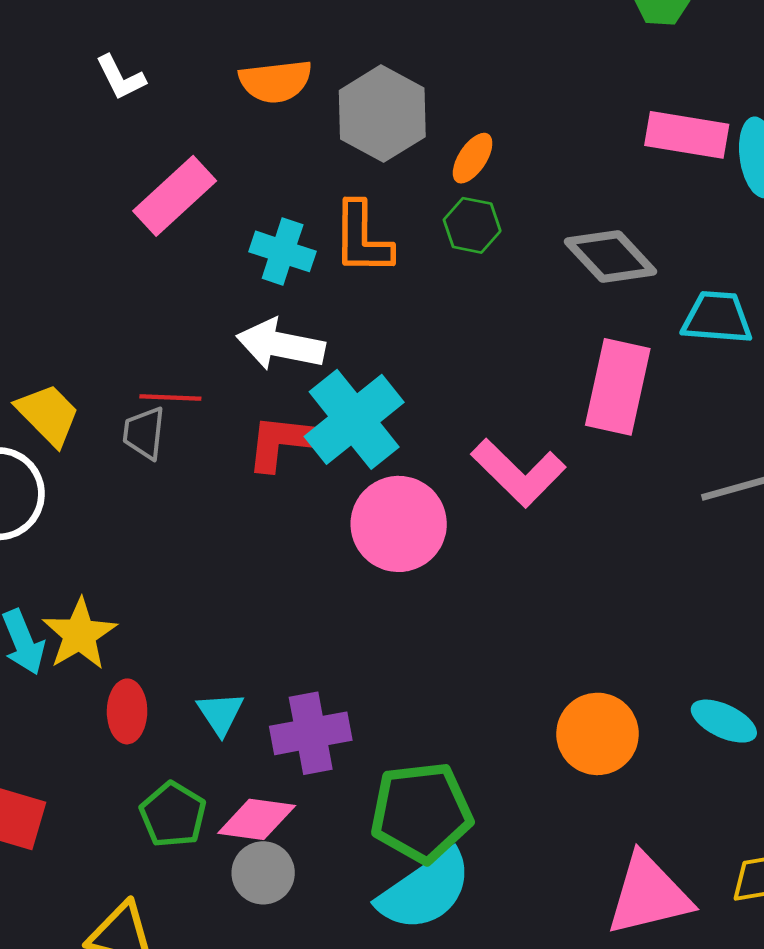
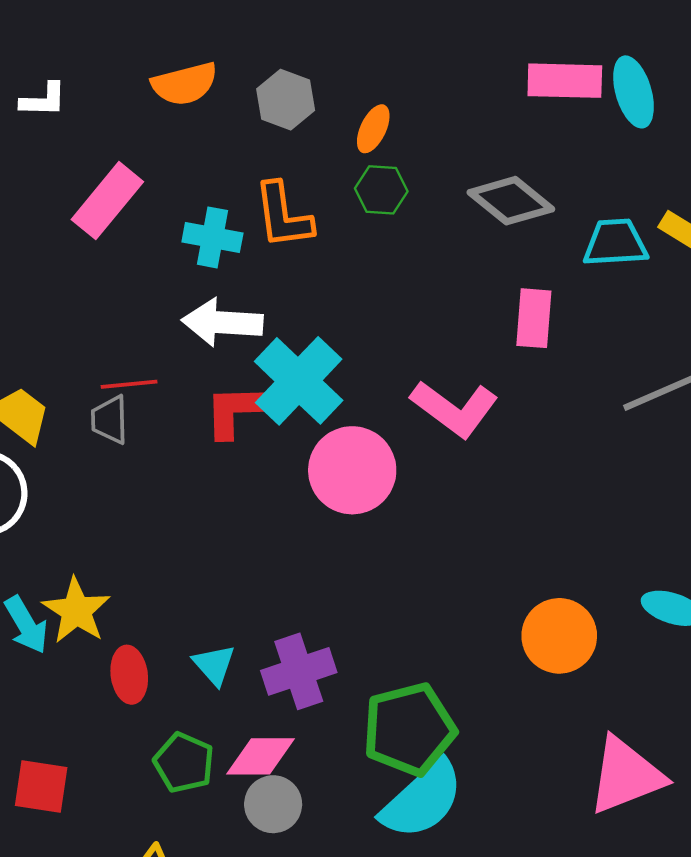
white L-shape: (120, 77) -> (43, 100), turned -54
gray hexagon: (382, 114) -> (286, 100), size x0.7
pink rectangle: (618, 387) -> (534, 318), size x0.7

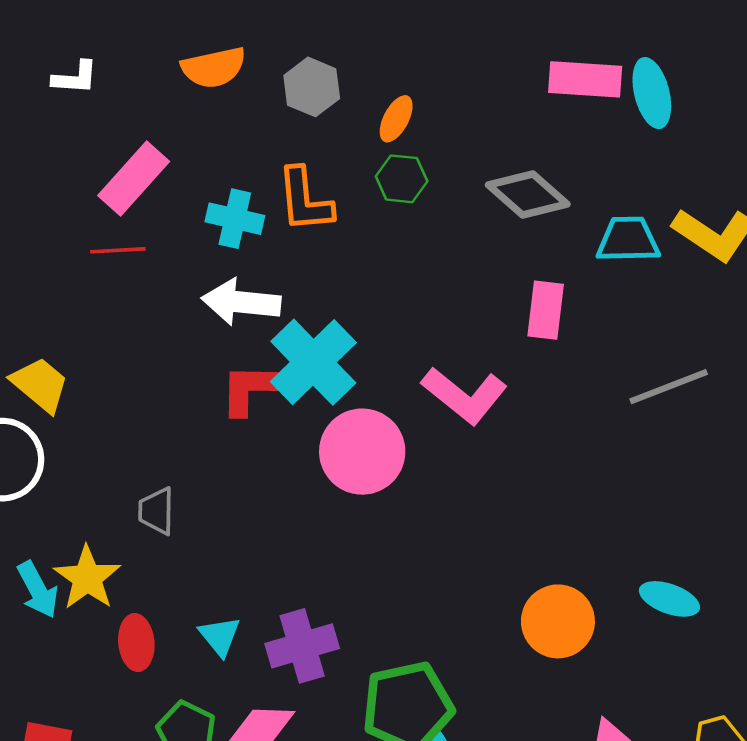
red line: (129, 384) -> (118, 250), moved
gray trapezoid: (110, 420) -> (156, 511), moved

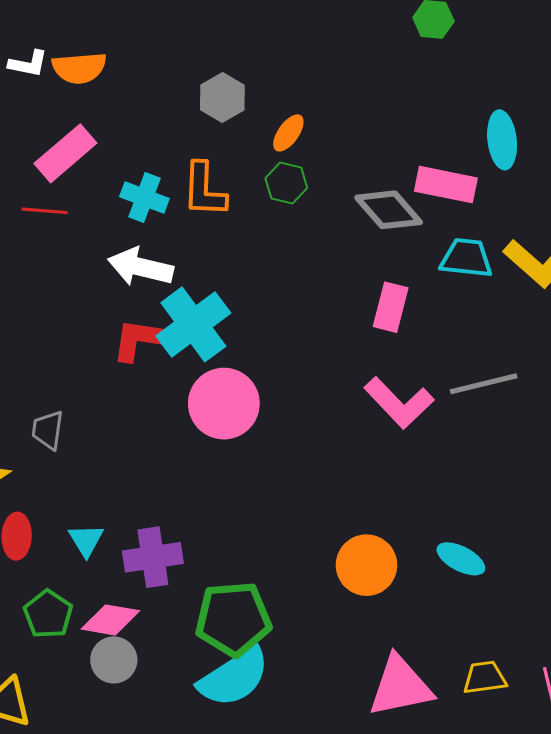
orange semicircle: (214, 67) -> (79, 68), moved
pink rectangle: (585, 79) -> (446, 185), moved
pink L-shape: (464, 395) -> (399, 403), moved

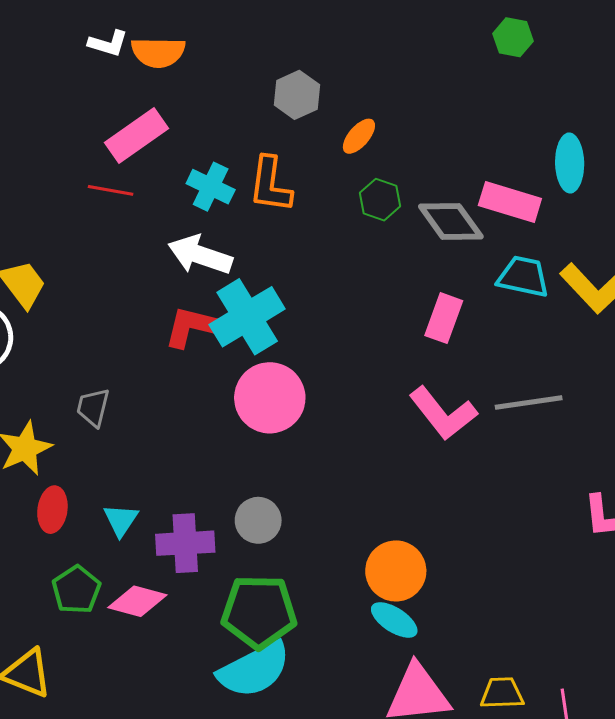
green hexagon: (286, 183) -> (380, 200), moved
cyan ellipse: (461, 559) -> (394, 620), moved
gray circle: (114, 660) -> (258, 520), moved

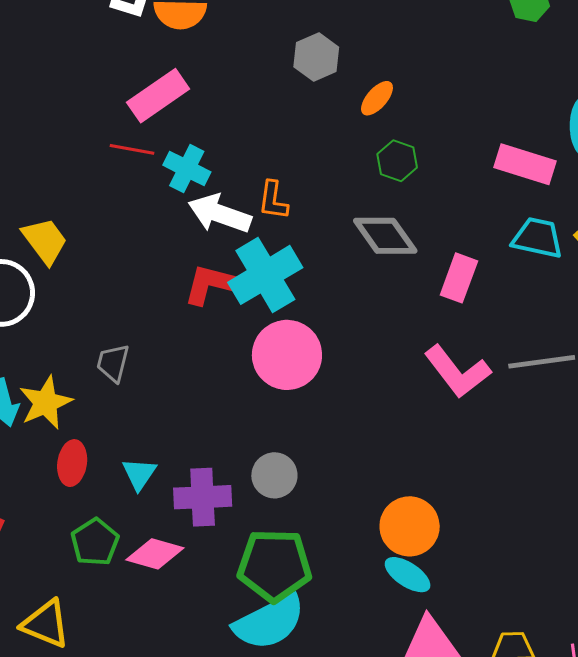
orange L-shape: (270, 185) -> (273, 200), moved, size x0.7
cyan cross: (211, 187) -> (187, 169), moved
gray diamond: (451, 222) -> (385, 236), moved

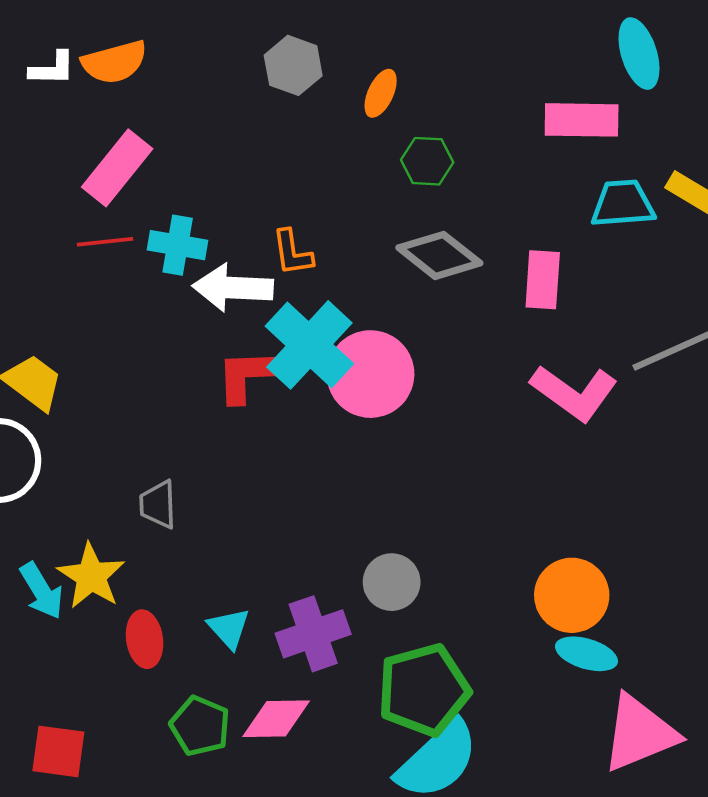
pink circle: (287, 355) -> (370, 374), moved

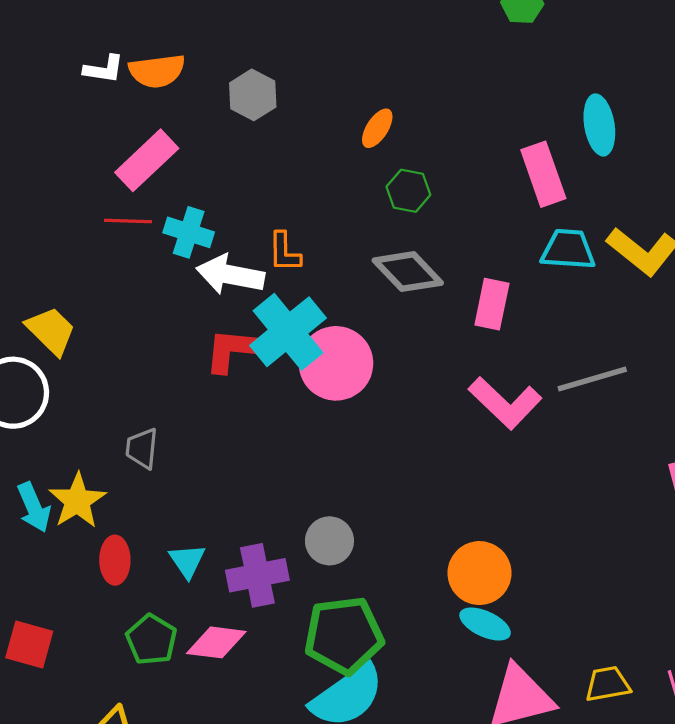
gray hexagon: (293, 65) -> (253, 95), moved
pink rectangle: (582, 120) -> (543, 174), turned 62

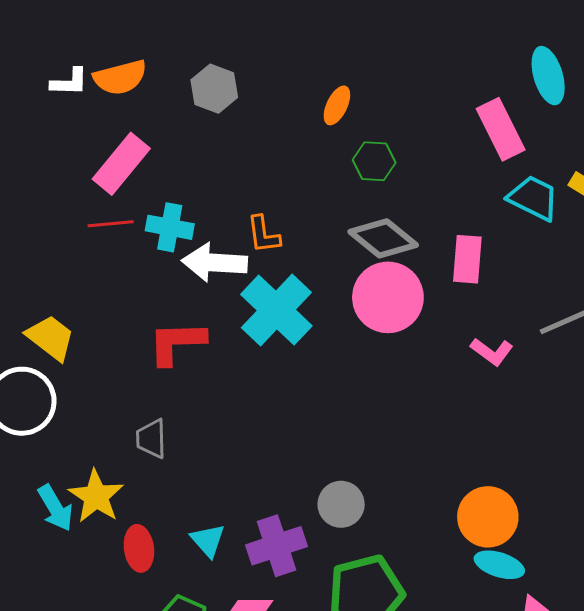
cyan trapezoid: (568, 249) -> (533, 198), turned 30
red L-shape: (235, 350) -> (177, 343), moved
pink circle: (336, 363) -> (388, 297), moved
pink L-shape: (505, 403) -> (492, 352), size x0.6

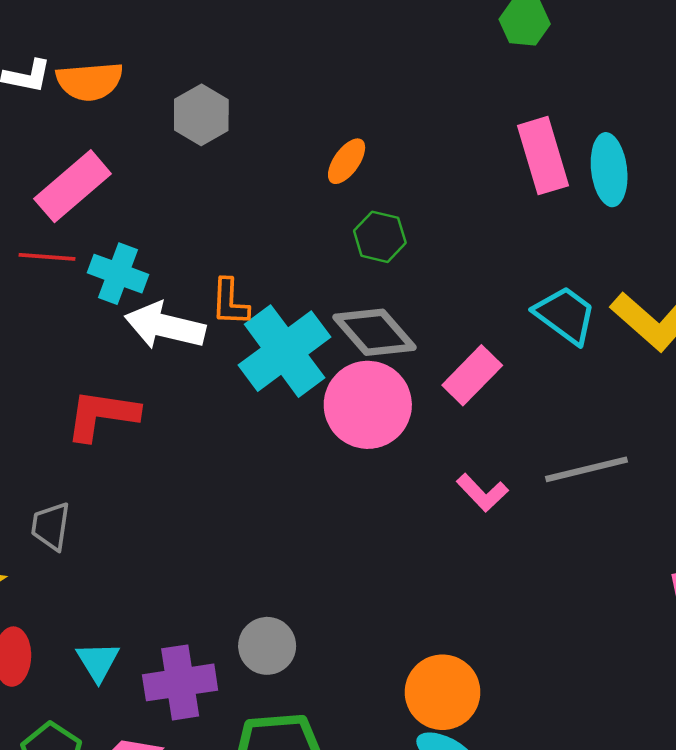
pink rectangle: (501, 129) -> (543, 156), moved
pink rectangle: (467, 259) -> (472, 375), turned 30
cyan cross: (276, 310) -> (285, 351), moved

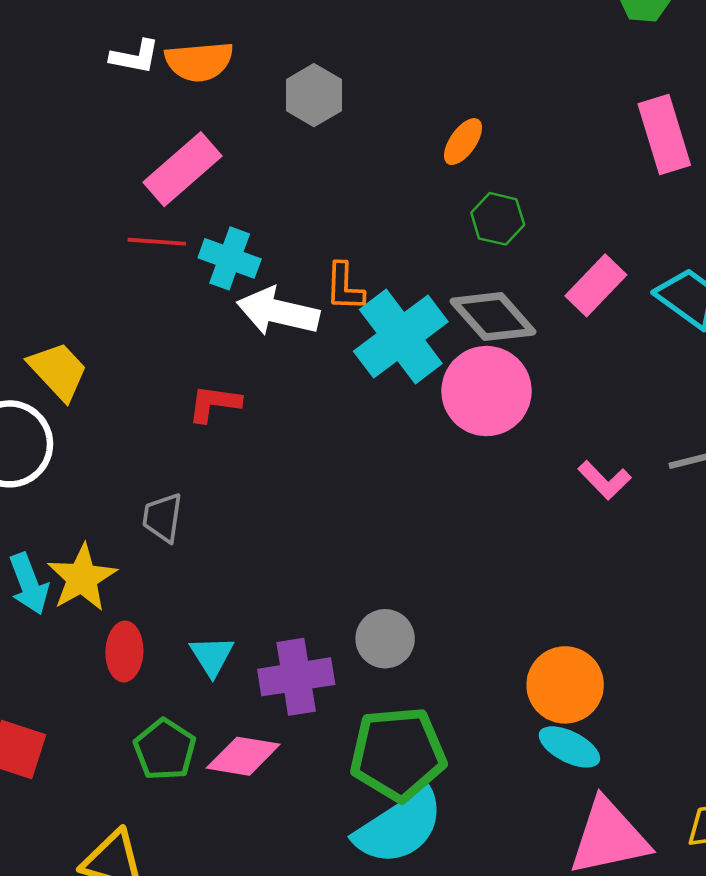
pink rectangle: (472, 375) -> (596, 285), moved
red L-shape: (102, 415) -> (214, 403), size x0.7

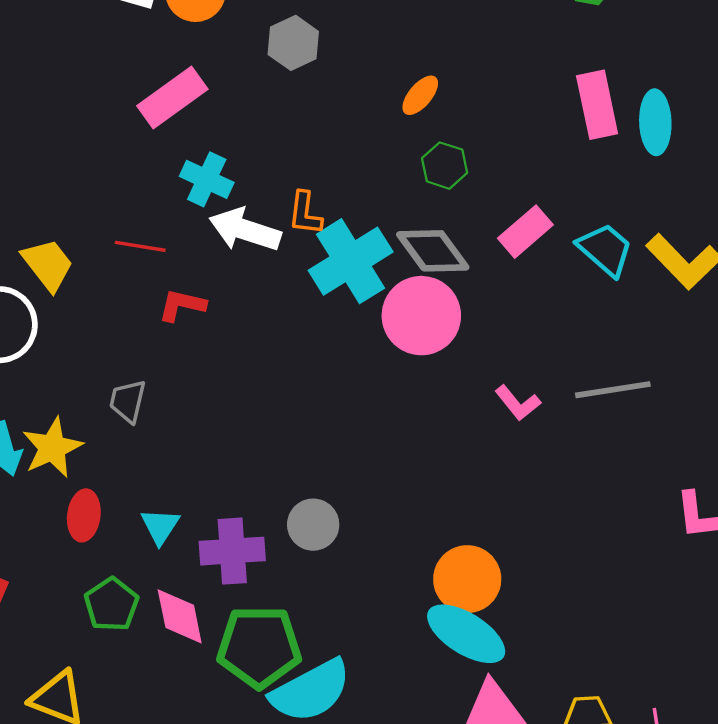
red line: (157, 242) -> (140, 246), moved
cyan ellipse: (569, 747) -> (466, 634), size x1.5
green pentagon: (398, 754) -> (259, 647), moved
pink diamond: (243, 756) -> (180, 616), turned 64

